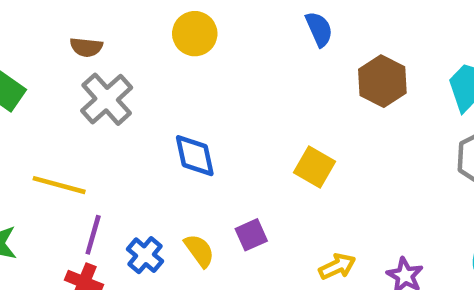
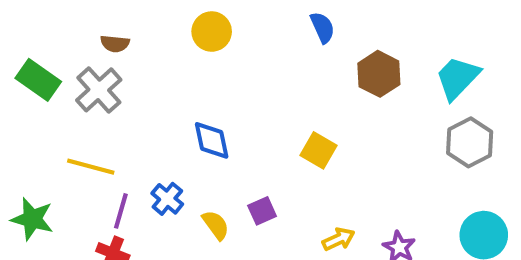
gray cross: (107, 99) -> (99, 90), moved
blue cross: (145, 255) -> (167, 199), moved

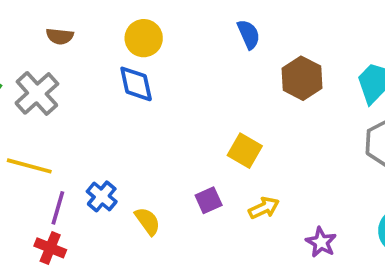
brown semicircle: (115, 44) -> (60, 36), moved
blue diamond: (212, 140) -> (136, 84), moved
purple square: (262, 211) -> (209, 200), moved
yellow arrow: (339, 239) -> (264, 208), moved

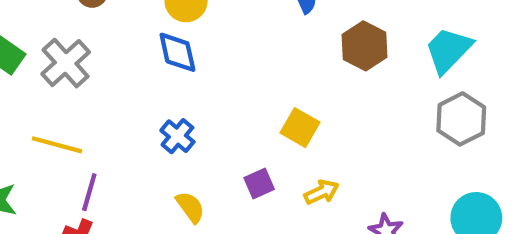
blue cross: (102, 196) -> (177, 136), moved

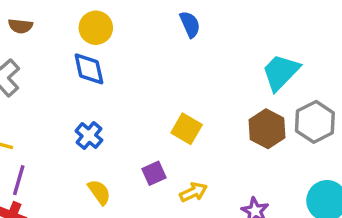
brown hexagon: (364, 46) -> (267, 129), moved
cyan trapezoid: (448, 50) -> (281, 72), moved
yellow arrow: (321, 192) -> (193, 192), moved

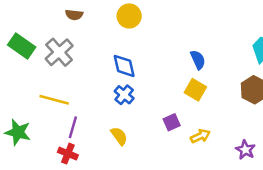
blue semicircle: (190, 24) -> (198, 60), moved
blue diamond: (89, 69) -> (124, 66), moved
yellow semicircle: (99, 192) -> (119, 136), moved

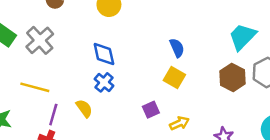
yellow semicircle: (119, 136) -> (84, 108), moved

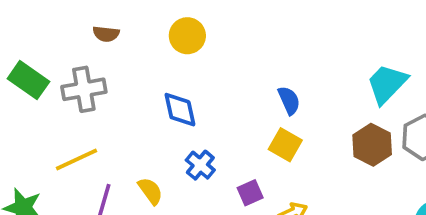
gray cross: (40, 40) -> (84, 89), turned 32
blue cross: (104, 82) -> (200, 165), moved
yellow line: (35, 87) -> (76, 160), turned -40

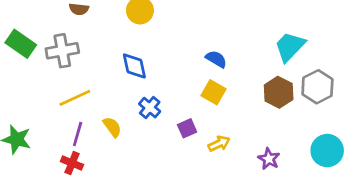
blue semicircle: (289, 100) -> (216, 59), turned -35
yellow line: (76, 160) -> (75, 98), moved

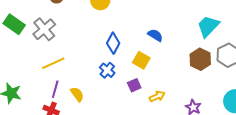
gray cross: (62, 51) -> (44, 29), turned -30
blue diamond: (134, 66) -> (113, 43), moved, turned 40
yellow square: (213, 92) -> (141, 60), moved
yellow semicircle: (112, 127) -> (77, 94), moved

